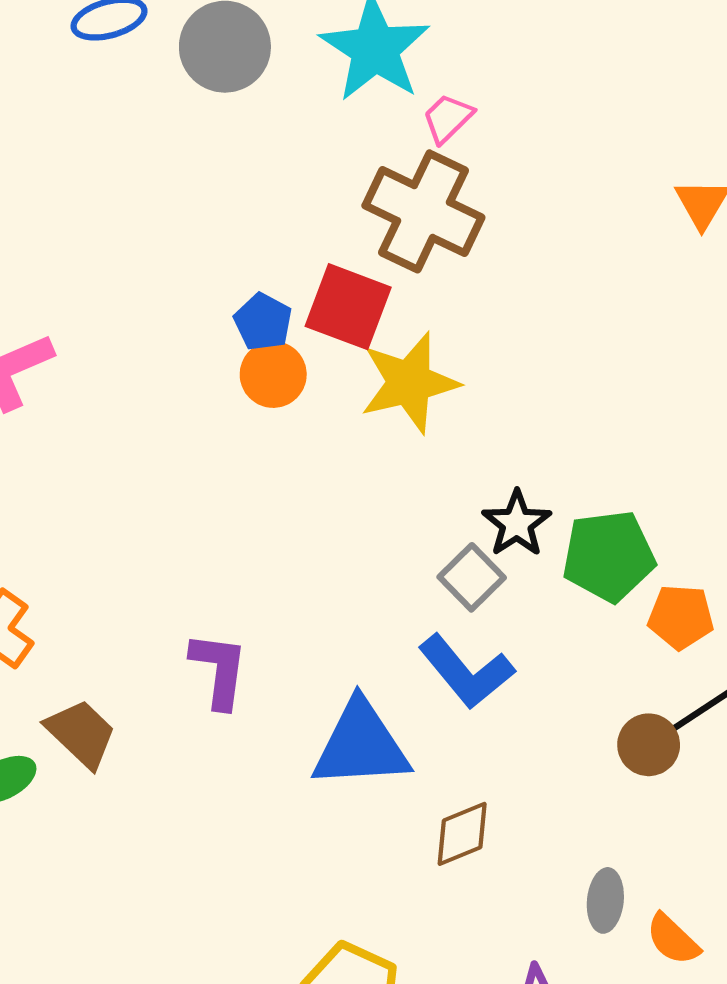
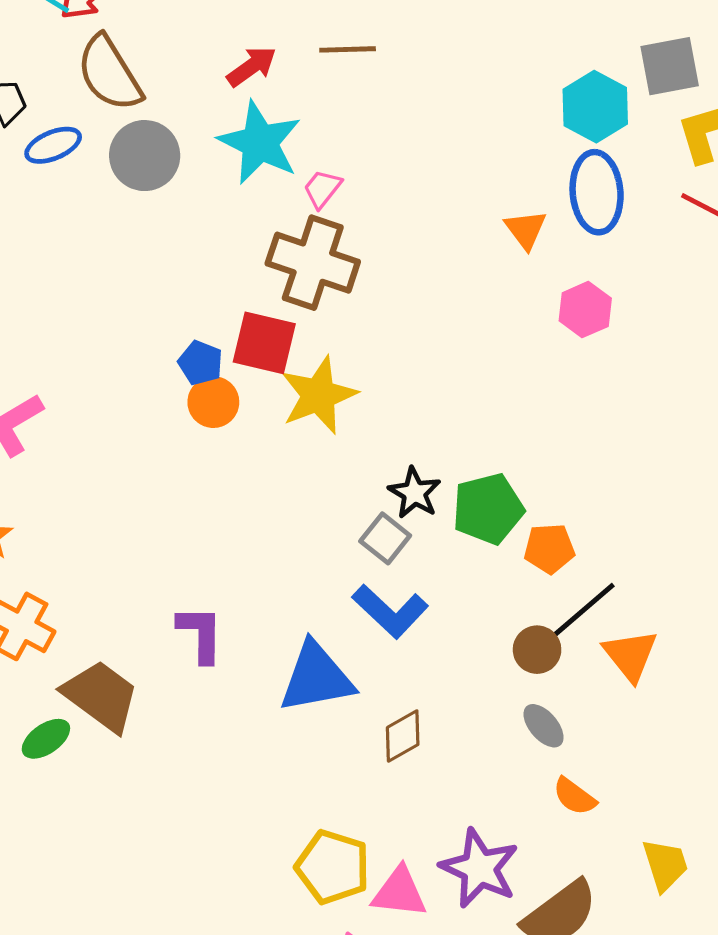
brown trapezoid: (81, 733) -> (101, 696), size x1.4
gray ellipse: (605, 900) -> (544, 726), moved, turned -39

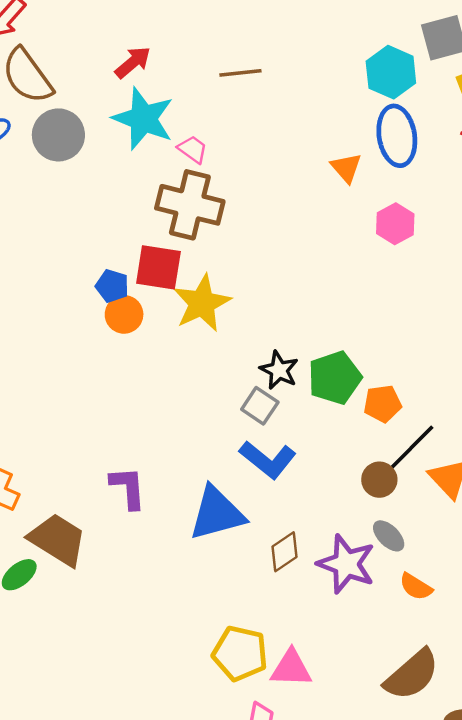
brown line: (348, 49) -> (240, 73), moved
pink trapezoid: (322, 189) -> (193, 149), turned 92
purple star: (479, 868) -> (346, 564), moved

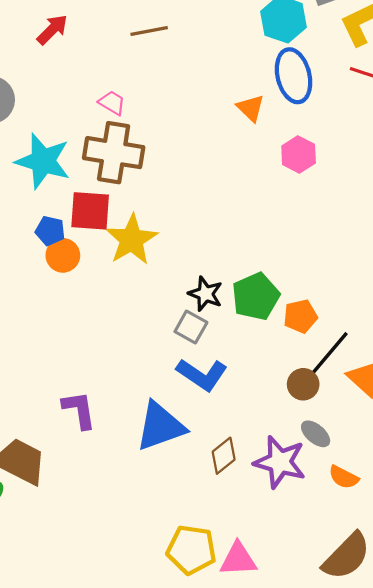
cyan star: (143, 119) -> (43, 161), moved

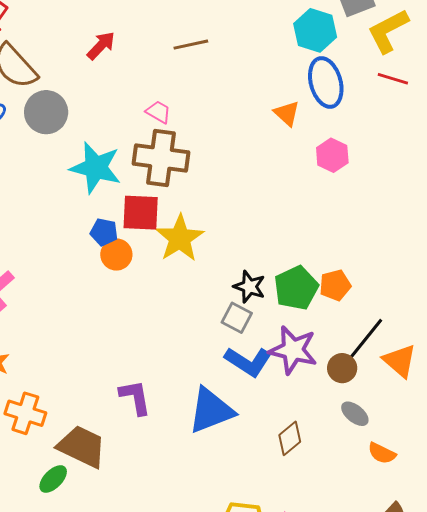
orange pentagon: (300, 316) -> (335, 285), moved
brown diamond: (224, 456) -> (290, 438), moved
purple star: (280, 462) -> (293, 350), moved

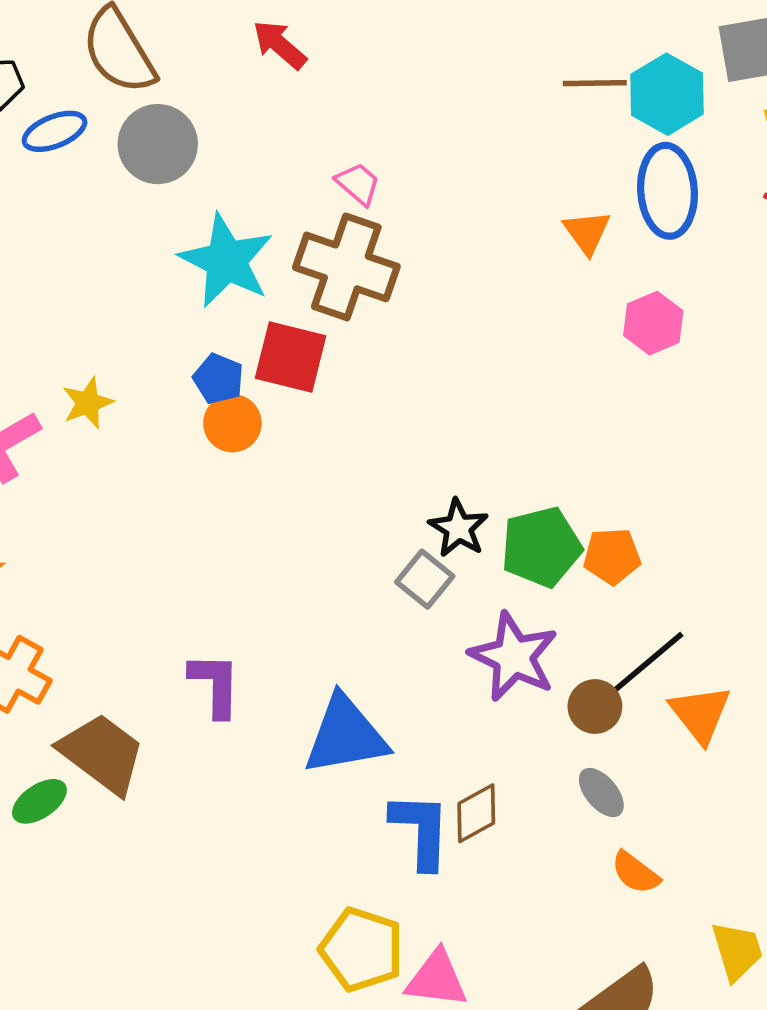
brown line: (191, 45) -> (595, 83), moved
red arrow: (101, 46) -> (280, 45), turned -104
yellow star: (180, 238) -> (88, 403), moved, size x0.6
blue L-shape: (248, 362) -> (421, 830), moved, turned -132

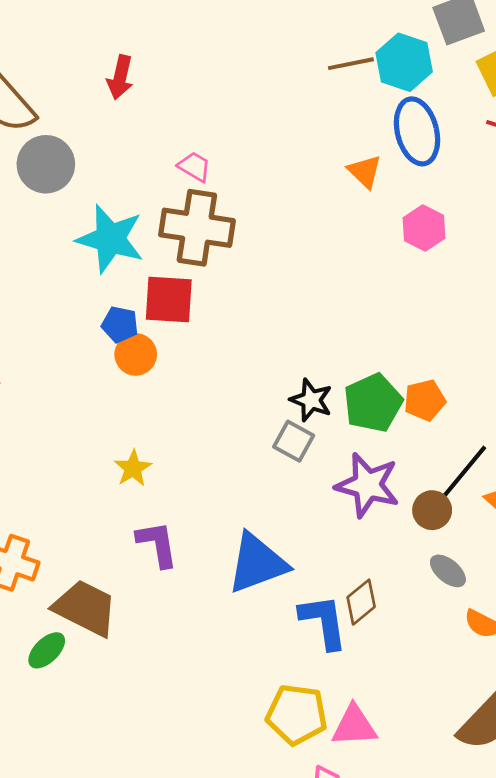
red arrow: (280, 45) -> (120, 77), turned -108
yellow star: (88, 403) -> (133, 468), moved

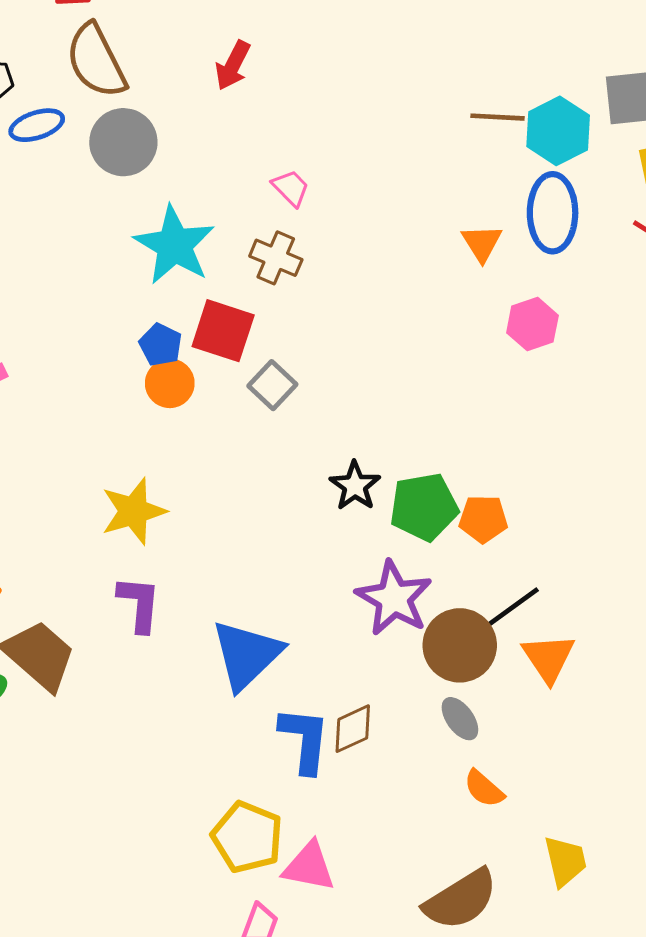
brown cross: (197, 228) -> (276, 258), size x0.6
gray square: (294, 441) -> (272, 385), moved
yellow star: (133, 468) -> (134, 511), size x1.5
brown circle: (432, 510) -> (460, 645), size x1.6
blue triangle: (257, 563) -> (247, 655), turned -38

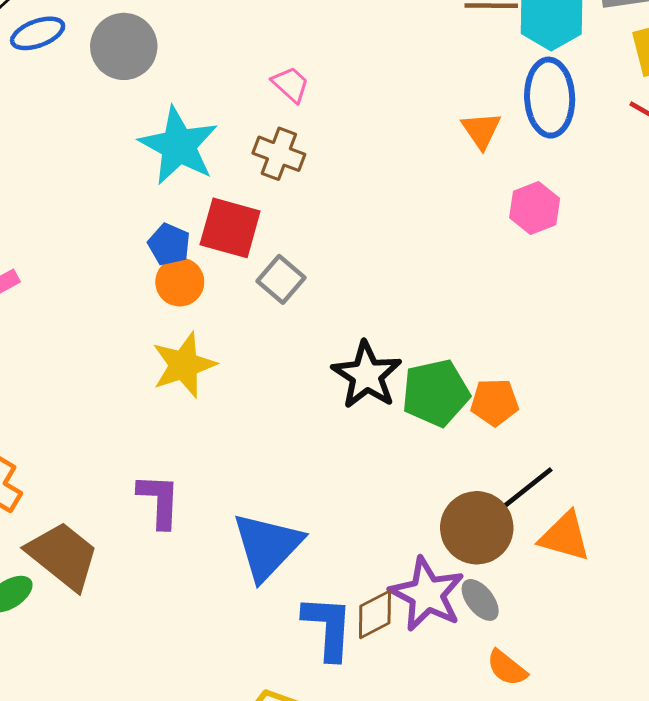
black star: (355, 486) -> (367, 375), size x1.4
yellow star: (134, 511) -> (184, 365), moved
purple star: (394, 598) -> (427, 594), moved
orange triangle: (549, 658) -> (565, 536), turned -38

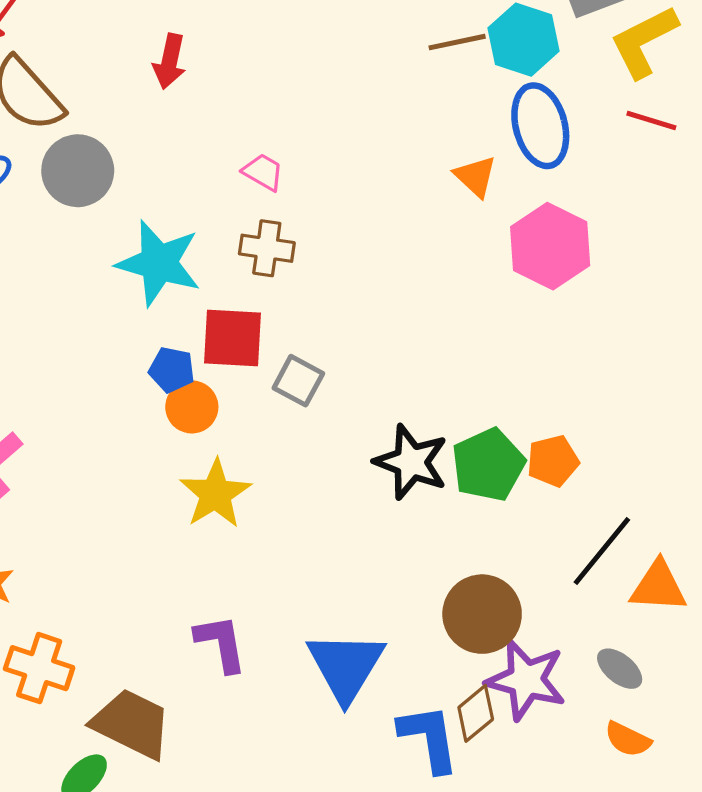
pink hexagon: (535, 208) -> (550, 246), size x1.5
brown circle: (477, 528) -> (482, 614), moved
gray ellipse: (480, 600) -> (620, 669), moved

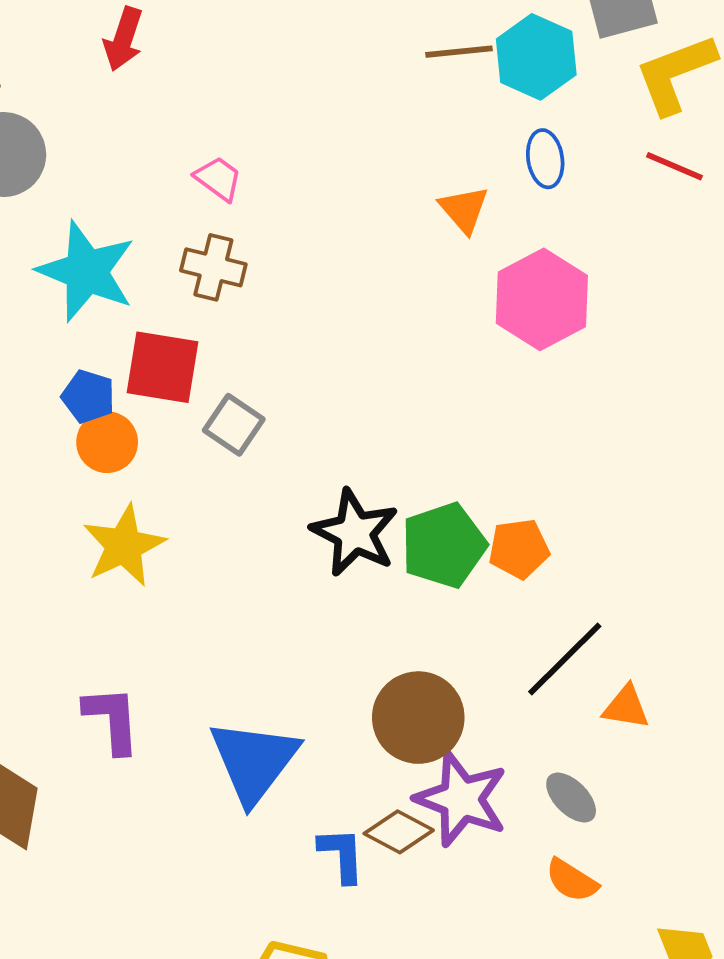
blue ellipse: (540, 126) -> (545, 159), size x0.6
orange triangle: (658, 587) -> (626, 707), size x0.7
brown diamond: (476, 713) -> (399, 832), turned 62
blue L-shape: (429, 738) -> (342, 855), size x0.7

